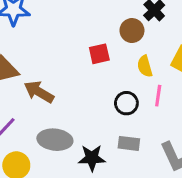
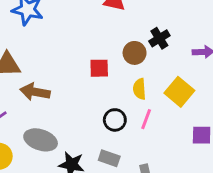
brown arrow: (39, 92) -> (35, 92), turned -32

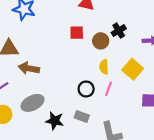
red square: (99, 68) -> (77, 33), moved
gray ellipse: (41, 140) -> (32, 103), turned -45

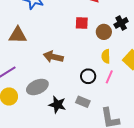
brown arrow: (29, 68) -> (53, 57), moved

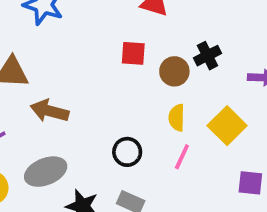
brown arrow: (53, 57) -> (49, 111), moved
black circle: (88, 76) -> (127, 152), moved

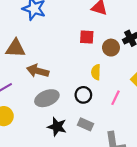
yellow semicircle: (177, 118) -> (96, 72), moved
gray ellipse: (46, 172) -> (47, 98), moved

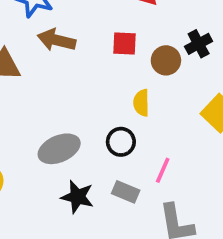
brown arrow: (38, 71) -> (57, 40), moved
pink line: (115, 98) -> (163, 170), moved

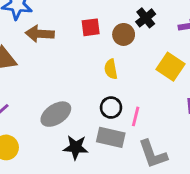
black circle: (121, 142) -> (111, 108), moved
gray rectangle: (126, 192) -> (111, 137), size x1.4

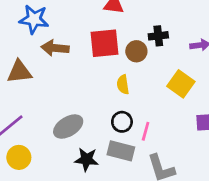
black cross: (146, 18) -> (158, 36), turned 30
red square: (91, 27) -> (105, 43), size x1.6

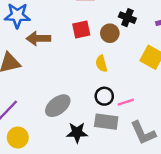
black cross: (158, 36) -> (127, 18), turned 35
red square: (105, 43) -> (81, 29), size x0.7
pink line: (146, 131) -> (126, 102), turned 63

